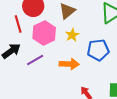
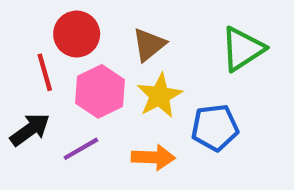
yellow star: (72, 35) -> (160, 96), size x1.5

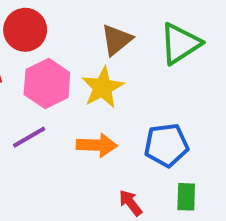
brown triangle: (149, 45) -> (117, 40), moved
blue pentagon: (215, 128) -> (166, 145), moved

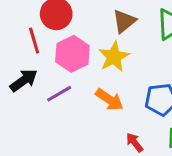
orange arrow: (97, 145) -> (109, 100), turned 32

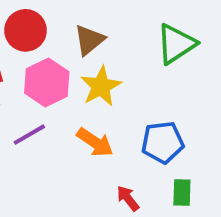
brown triangle: (124, 21) -> (89, 40), moved

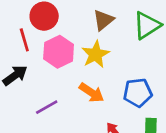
brown triangle: (89, 40) -> (103, 20), moved
purple line: (29, 135) -> (47, 107), moved

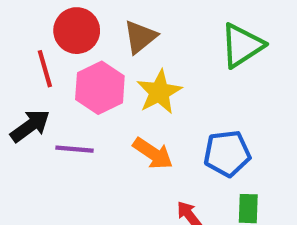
brown triangle: (103, 20) -> (140, 37), moved
purple line: (47, 107) -> (75, 149), moved, turned 35

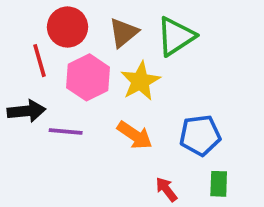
green triangle: (242, 45) -> (176, 36), moved
black arrow: (30, 126) -> (26, 111), turned 30

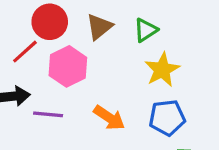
green triangle: (176, 36) -> (146, 30), size x0.7
red line: (40, 61) -> (25, 52), turned 64
yellow star: (140, 81) -> (162, 70), moved

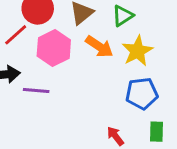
orange arrow: (109, 118) -> (99, 47), moved

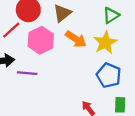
green triangle: (123, 16) -> (111, 15), moved
blue pentagon: (142, 93) -> (109, 75), turned 30

